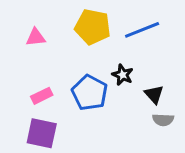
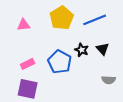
yellow pentagon: (93, 27) -> (62, 18), turned 30
black triangle: (154, 94) -> (103, 49), moved

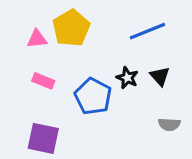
yellow pentagon: (62, 18) -> (71, 28), moved
pink rectangle: (28, 64) -> (43, 81), moved, turned 48

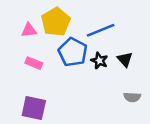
blue line: (147, 31) -> (101, 30), moved
blue pentagon: (93, 96) -> (73, 52), moved

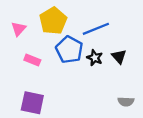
pink triangle: (29, 30) -> (18, 29), moved, turned -42
gray semicircle: (132, 97) -> (126, 102), moved

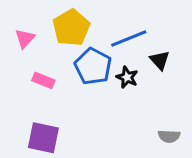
black triangle: (119, 57) -> (160, 60), moved

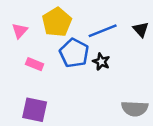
black triangle: (160, 60) -> (141, 29), moved
gray semicircle: (169, 136) -> (135, 109), size x1.5

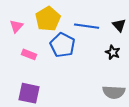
blue line: (103, 31) -> (87, 26), turned 30
black star: (101, 62) -> (113, 52), moved

